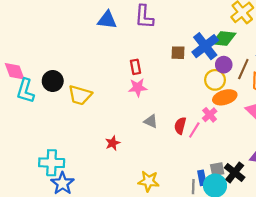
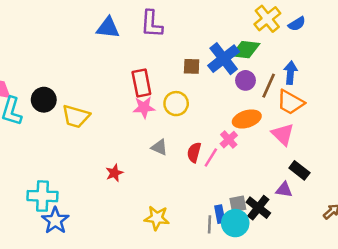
red rectangle: (135, 67) -> (141, 83), size x1.5
yellow circle: (215, 80) -> (176, 104), moved

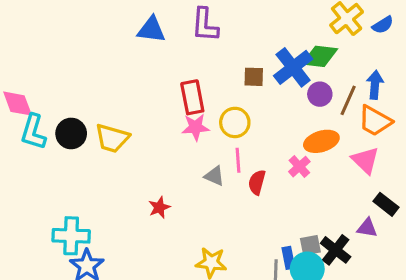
black circle: (44, 100) -> (71, 133), moved
pink line: (211, 158) -> (238, 160), moved, turned -36

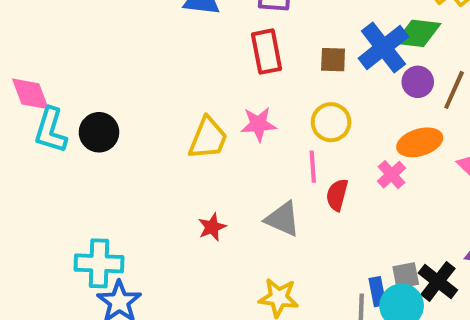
red rectangle: (192, 97) -> (266, 52), moved
yellow circle: (235, 122) -> (331, 122), moved
yellow trapezoid: (112, 138) -> (208, 138), moved, turned -84
gray triangle: (214, 176) -> (283, 219), moved, size x1.4

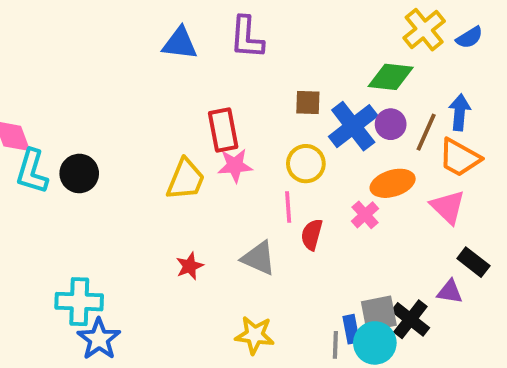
blue cross: (383, 48) -> (353, 126), moved
red rectangle: (266, 52) -> (223, 130), moved
gray square: (406, 275) -> (379, 313), size x1.4

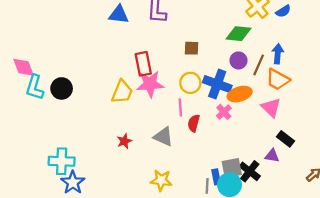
blue cross: (353, 126) -> (217, 84), moved, turned -32
pink star: (235, 166) -> (150, 84), size x1.4

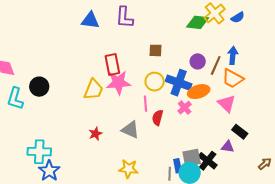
green diamond: (238, 34) -> (198, 22), moved
cyan L-shape: (35, 87) -> (15, 99), moved

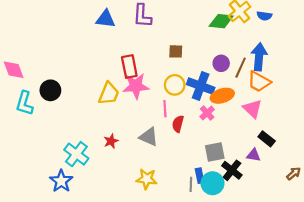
blue semicircle: (238, 17) -> (264, 16), turned 40
blue arrow: (233, 55) -> (259, 57), size x1.4
cyan cross: (39, 152) -> (76, 154), moved, turned 35
gray square: (192, 158) -> (215, 152), moved

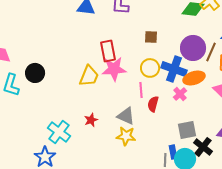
purple circle: (221, 63) -> (193, 48), size x1.6
yellow star: (147, 179) -> (126, 136), moved

